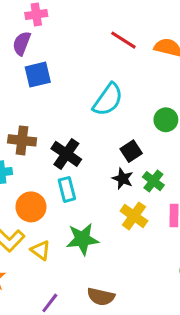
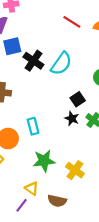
black cross: (66, 154) -> (33, 61), moved
yellow cross: (134, 216) -> (75, 170), moved
yellow triangle: (41, 250) -> (32, 188), moved

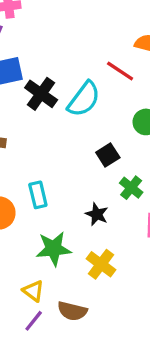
red line: (72, 22) -> (120, 71), moved
black star: (72, 118) -> (97, 214), moved
purple line: (22, 205) -> (34, 321), moved

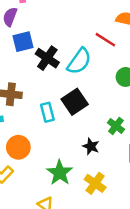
black square: (108, 155) -> (75, 102), moved, size x1.5
cyan rectangle: (38, 195) -> (47, 112), moved
green star: (54, 249) -> (60, 173), turned -30

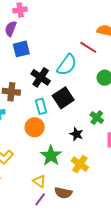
black cross: (47, 58) -> (41, 77), moved
orange circle: (18, 147) -> (35, 127), moved

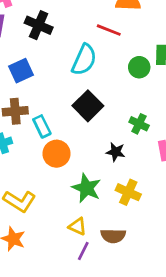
blue square: (21, 49) -> (21, 71), moved
black cross: (41, 77) -> (39, 25), moved
cyan rectangle: (41, 106) -> (42, 126), moved

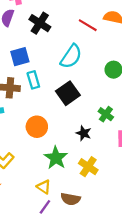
red line: (109, 30) -> (88, 25), moved
cyan rectangle: (42, 126) -> (33, 80), moved

